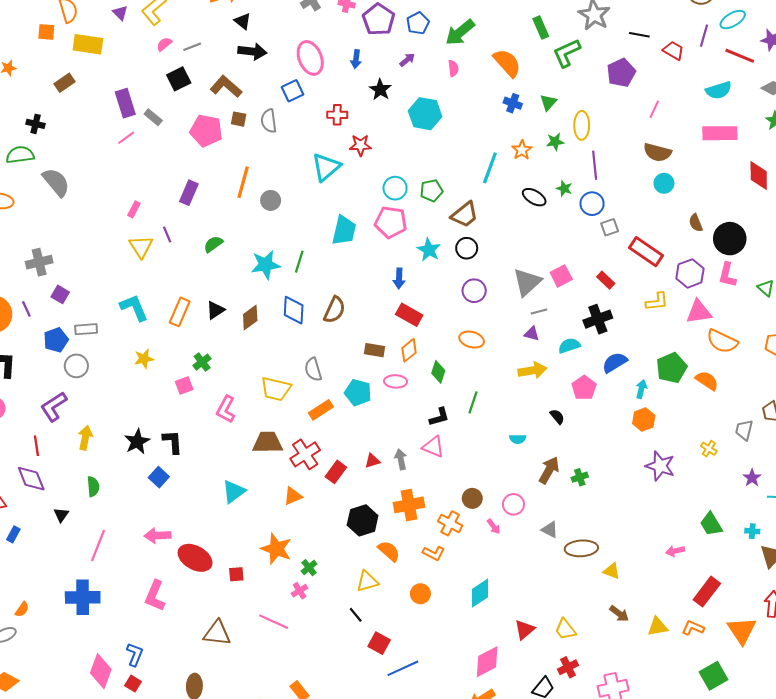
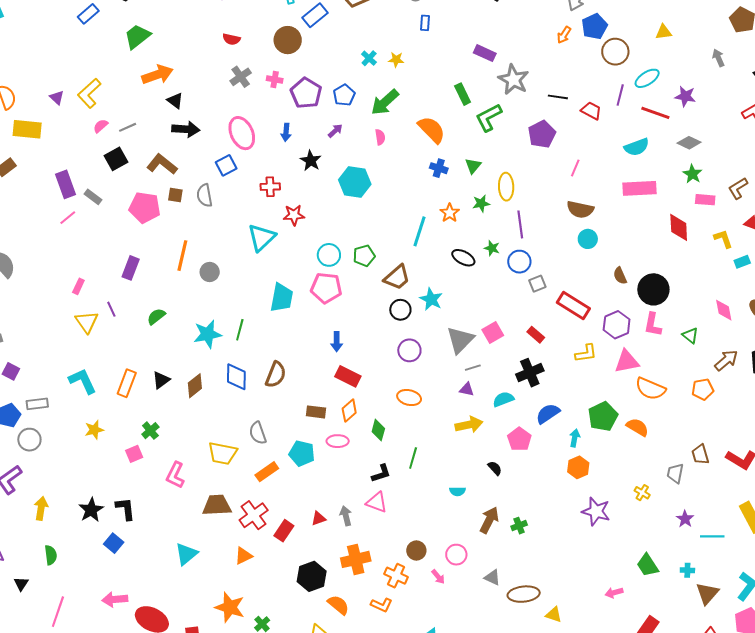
cyan star: (429, 250) -> (431, 299), moved

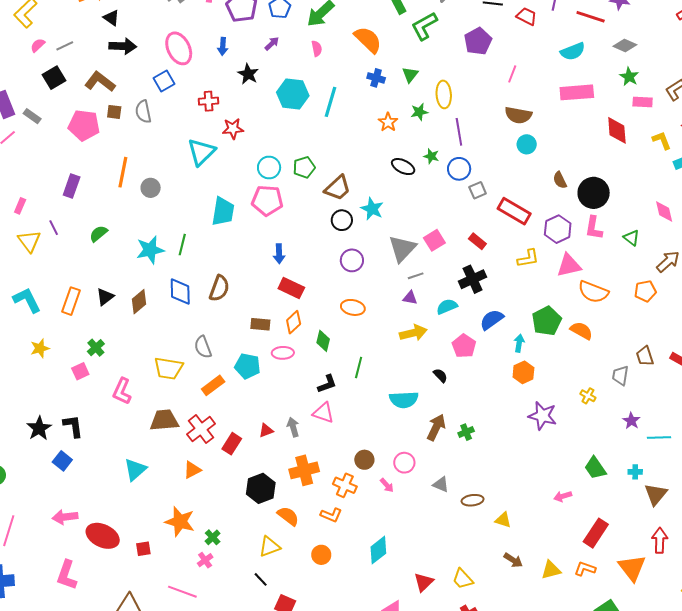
cyan line: (419, 231) -> (331, 102), moved
cyan semicircle: (458, 491) -> (404, 400), size x1.8
brown ellipse: (524, 594) -> (473, 500), size x0.7

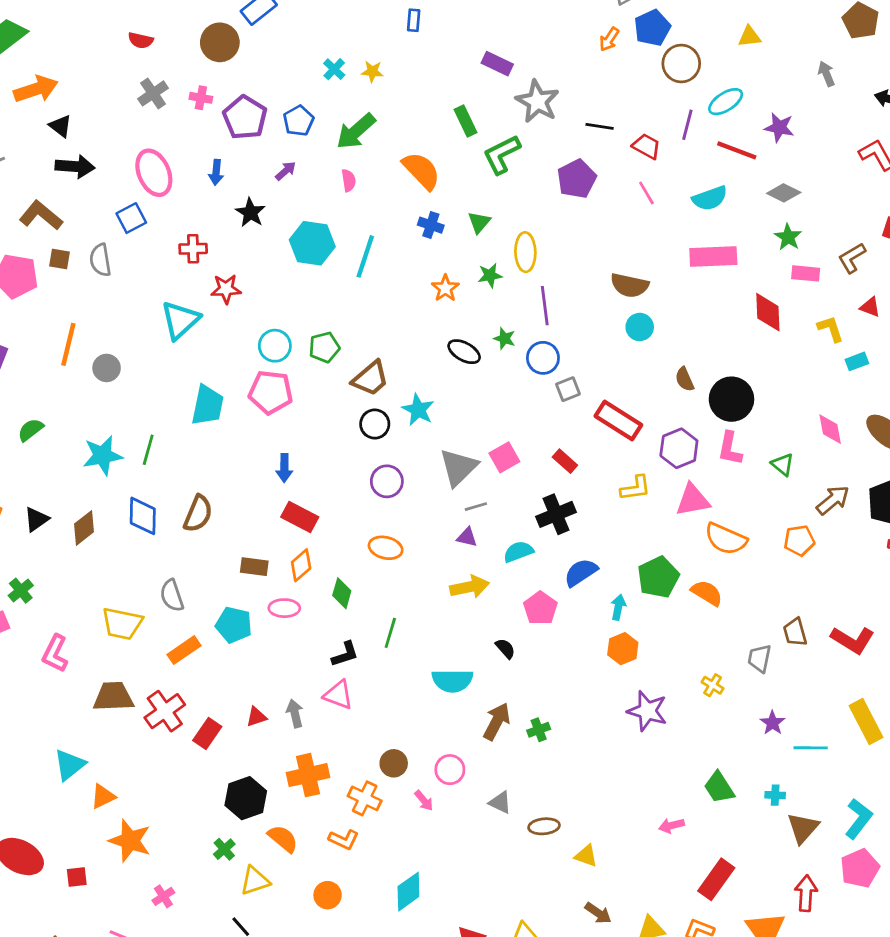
pink line: (512, 74) -> (646, 193), moved, turned -54
orange triangle: (192, 470) -> (103, 796), moved
green cross: (213, 537) -> (224, 849), moved

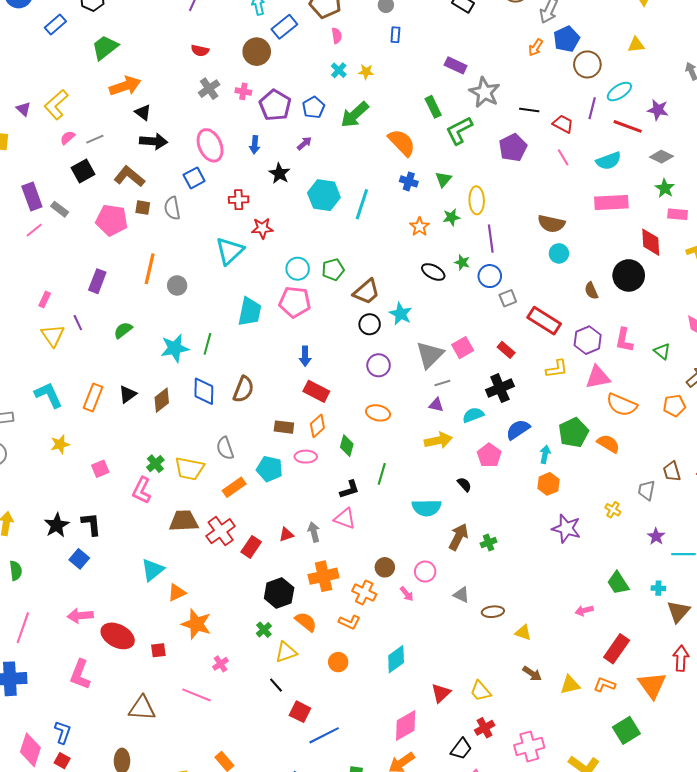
pink semicircle: (349, 180) -> (337, 36), moved
black circle: (731, 399) -> (629, 275), moved
green cross: (21, 591) -> (155, 464), moved

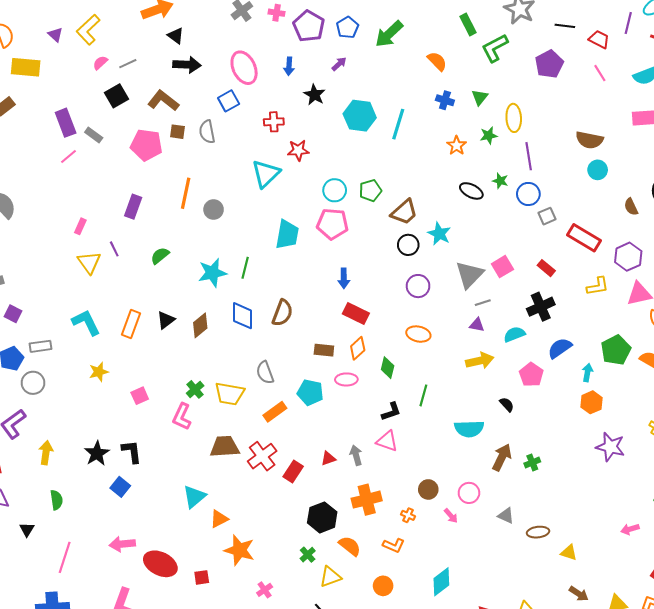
orange semicircle: (402, 143) -> (437, 61), size x0.7
orange cross: (364, 593) -> (408, 515), size x0.6

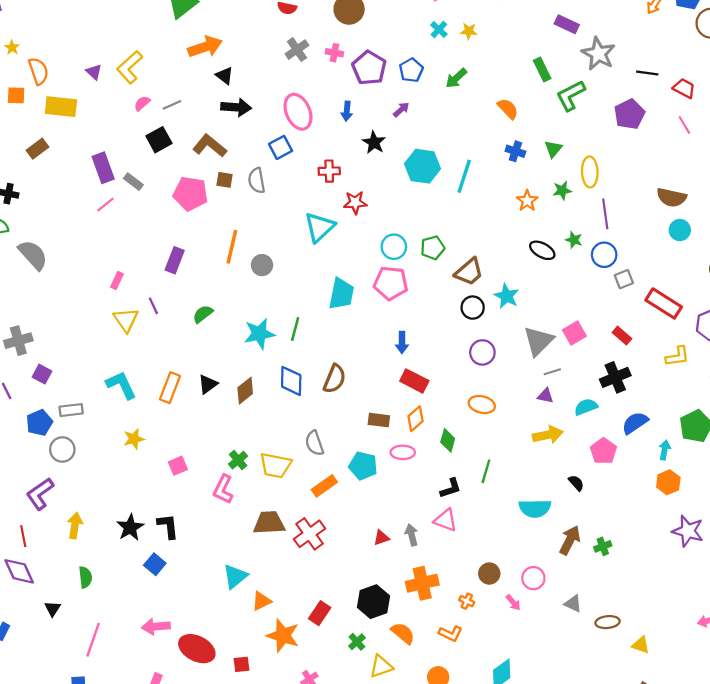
green arrow: (389, 34) -> (456, 78), size x0.7
red rectangle: (293, 471) -> (320, 613), moved

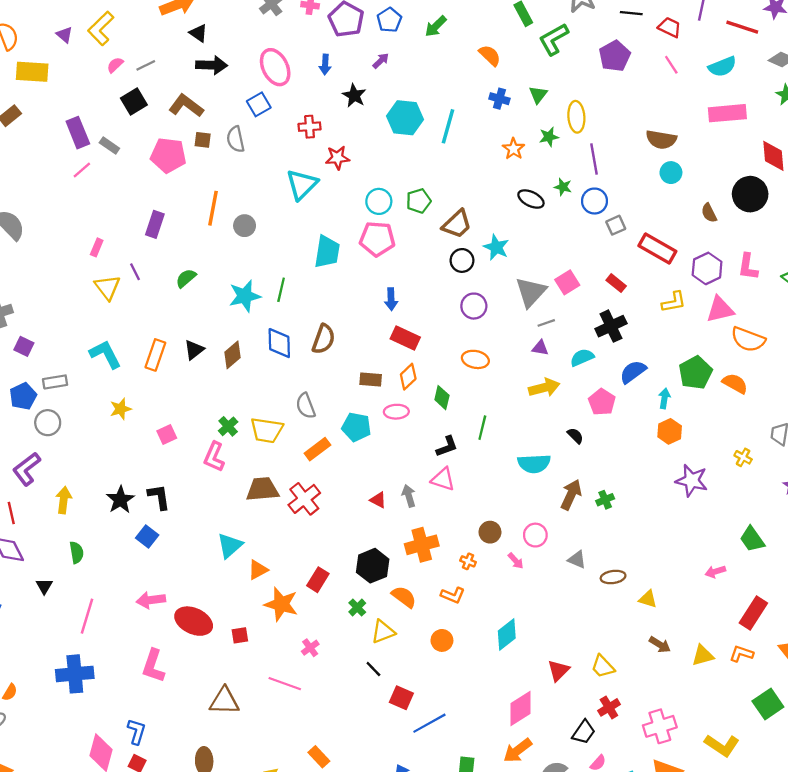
red triangle: (381, 538) -> (378, 500), turned 49

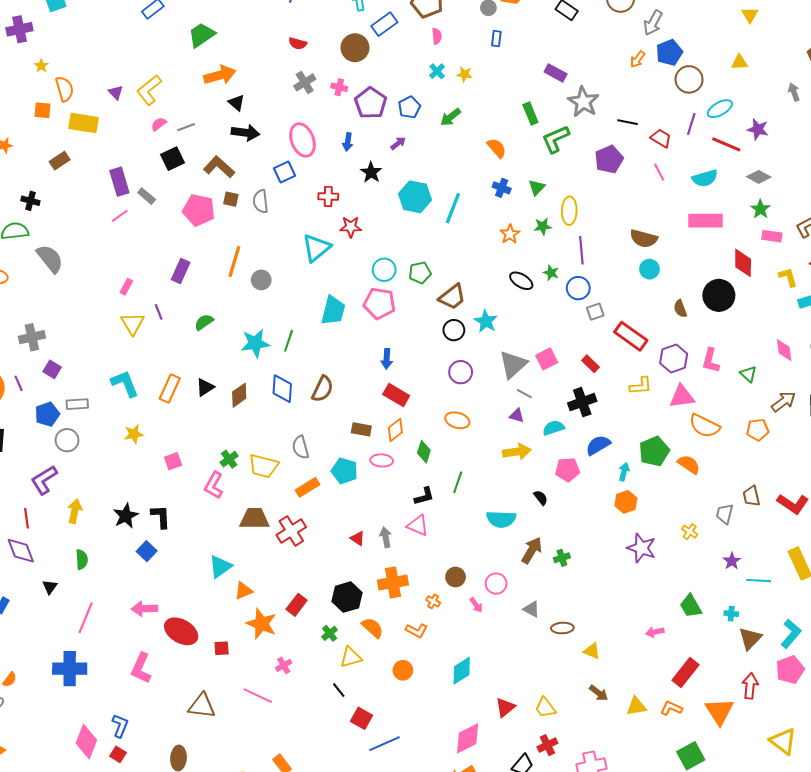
gray line: (546, 323) -> (524, 394), turned 42
pink pentagon: (602, 402) -> (567, 470), turned 30

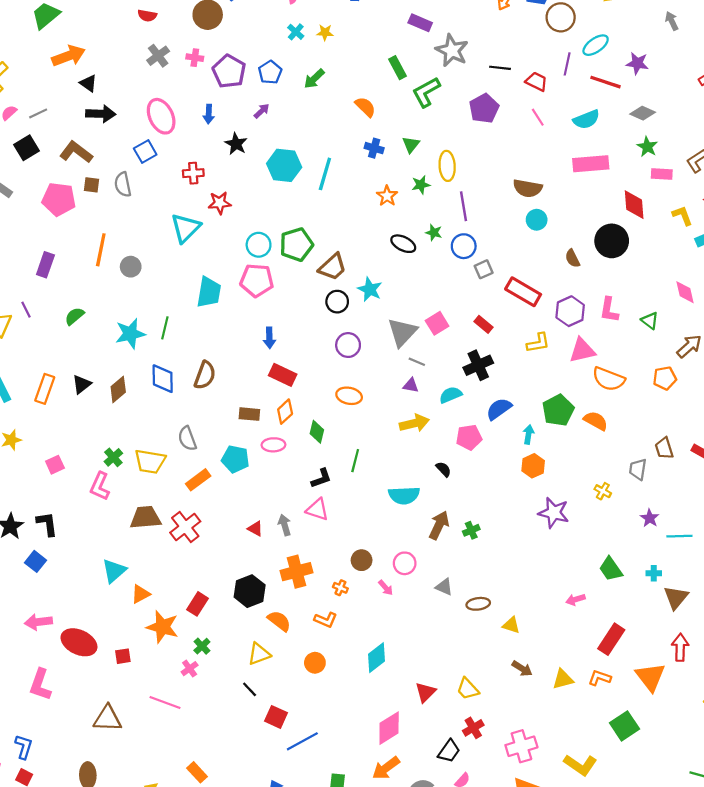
green pentagon: (420, 273) -> (296, 245), size x1.4
green cross: (330, 633) -> (202, 646), moved

